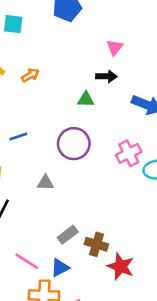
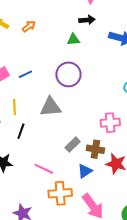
pink cross: (129, 153) -> (110, 123), moved, turned 30
gray triangle: (45, 183) -> (51, 107), size x1.6
blue triangle: (60, 268) -> (85, 171), moved

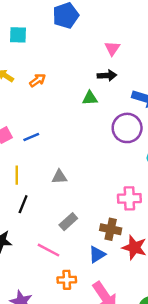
purple circle: (68, 74) -> (127, 128), moved
gray triangle: (51, 107) -> (59, 177), size x0.6
gray rectangle: (73, 145) -> (68, 222), moved
orange cross: (60, 193) -> (67, 280), size x0.7

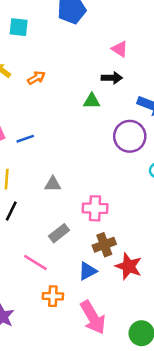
pink triangle: (112, 48) -> (120, 49), turned -35
pink cross: (129, 198) -> (95, 208), moved
brown cross: (111, 229) -> (104, 245), turned -36

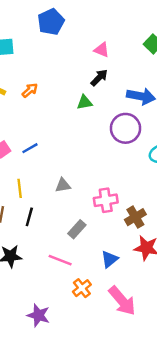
black arrow: (112, 78) -> (99, 78), turned -36
brown cross: (104, 245) -> (135, 217), moved
orange cross: (53, 296) -> (82, 288), turned -30

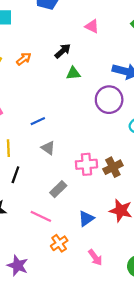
black arrow: (99, 78) -> (63, 51), moved
blue line: (30, 148) -> (38, 121), moved
gray triangle: (63, 185) -> (48, 148), turned 40
brown cross: (135, 217) -> (113, 167), moved
pink arrow: (122, 301) -> (95, 257), size x0.6

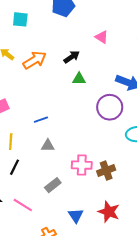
orange arrow: (24, 59) -> (35, 60), size x1.6
gray triangle: (48, 148) -> (48, 146), turned -40
pink line: (41, 216) -> (23, 205), moved
blue triangle: (86, 219) -> (76, 216), turned -35

